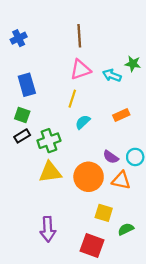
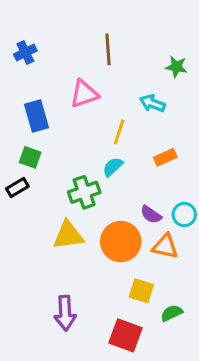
green star: (133, 64) -> (176, 67), moved
pink triangle: (80, 70) -> (84, 94), moved
yellow line: (72, 99) -> (119, 132), moved
black rectangle: (22, 136) -> (17, 188), moved
green cross: (49, 141) -> (84, 192), moved

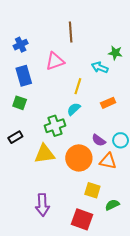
blue cross: (25, 52) -> (21, 45), moved
green star: (176, 67) -> (115, 53), moved
black rectangle: (17, 188) -> (15, 137), moved

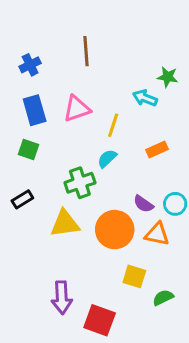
brown line: (71, 32) -> (86, 51), moved
pink triangle: (55, 61) -> (77, 109), moved
red square: (82, 219) -> (100, 320), moved

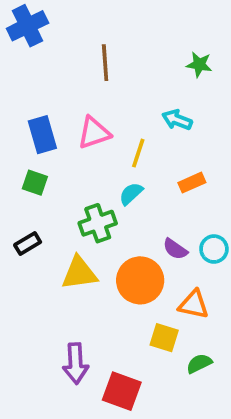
blue cross: (30, 65) -> (28, 26), moved, size x1.5
green star: (168, 77) -> (199, 64), moved
orange triangle: (157, 234) -> (194, 304), moved

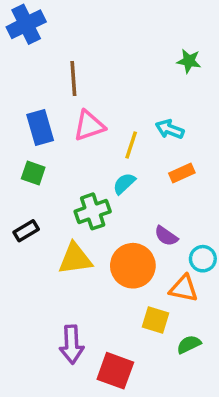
brown line: (105, 63) -> (73, 79), moved
cyan arrow: (177, 120) -> (170, 129), moved
cyan circle: (214, 249) -> (203, 259), moved

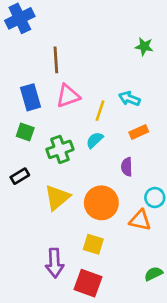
green cross: (93, 211) -> (60, 149), moved
purple semicircle: (166, 236) -> (127, 167), moved, turned 54
yellow triangle: (75, 259) -> (57, 198), turned -32
yellow square: (156, 320) -> (93, 244), moved
green semicircle: (189, 344) -> (153, 274), moved

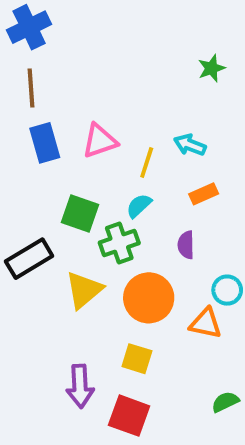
green star: (144, 46) -> (211, 68), turned -30
brown line: (56, 60) -> (31, 88), moved
green square: (25, 132) -> (80, 214), moved, size x1.4
green cross: (60, 149) -> (119, 243), moved
black rectangle: (20, 176) -> (29, 259), size x1.6

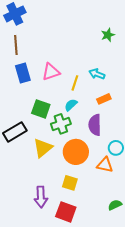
purple semicircle: (186, 245) -> (95, 125), size x1.5

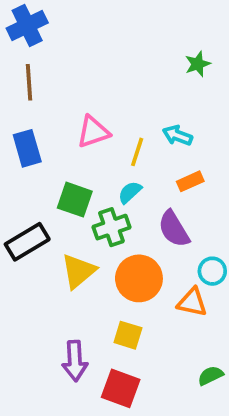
blue rectangle: (23, 73) -> (27, 148), moved
purple semicircle: (95, 125) -> (174, 229), turned -30

